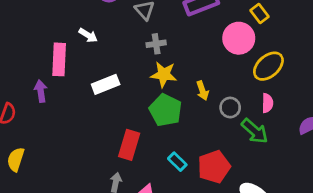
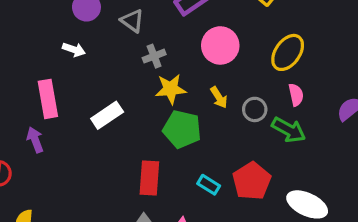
white arrow: (88, 35) -> (74, 50), moved
pink circle: (239, 38) -> (220, 45), moved

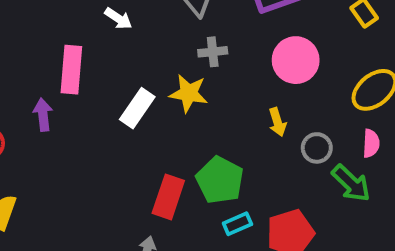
yellow star: (171, 89) -> (189, 93), moved
white rectangle: (107, 115) -> (137, 108), turned -36
green pentagon: (182, 129) -> (220, 180), moved
cyan rectangle: (209, 185) -> (237, 224), turned -70

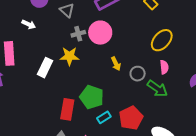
pink circle: (296, 60) -> (100, 33), moved

